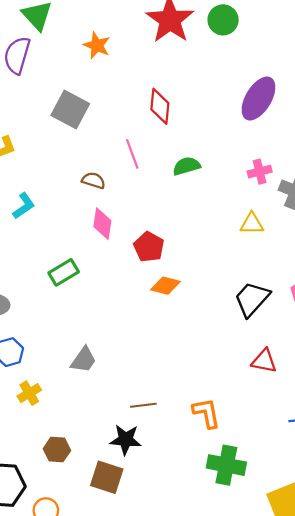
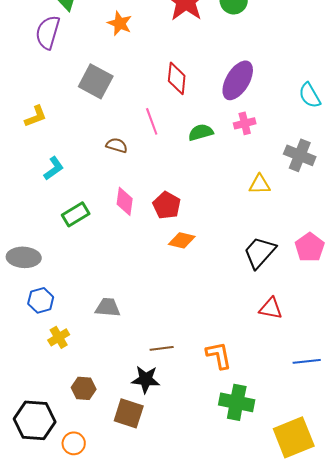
purple ellipse: (258, 99) -> (238, 80), moved
pink cross: (260, 172) -> (245, 123), moved
pink diamond: (102, 224) -> (125, 201), moved
green rectangle: (64, 272) -> (76, 214), moved
gray trapezoid: (84, 360) -> (108, 307), turned -120

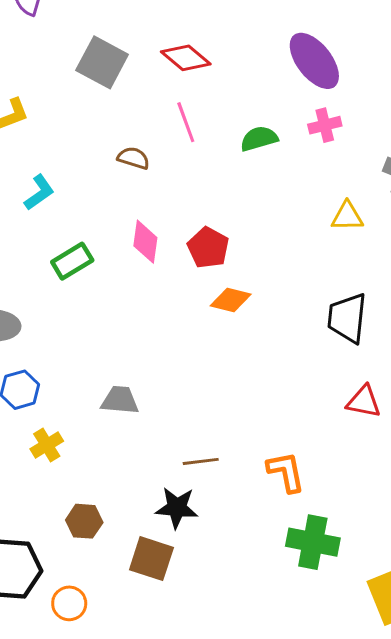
red diamond: (177, 78) -> (186, 58), moved, turned -56
purple ellipse: (238, 80) -> (314, 61), turned -69
black trapezoid: (260, 252) -> (347, 318), turned -36

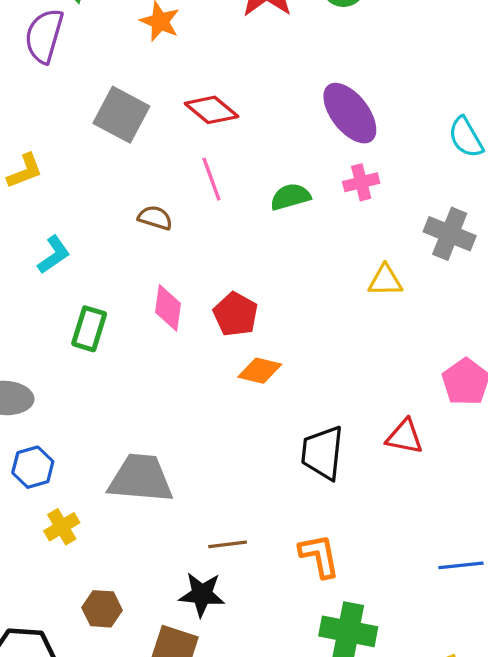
green rectangle: (72, 261) -> (89, 329), turned -42
black trapezoid: (347, 318) -> (323, 453), moved
gray trapezoid: (120, 400) -> (141, 478), size x1.6
red triangle: (364, 402) -> (405, 437), moved

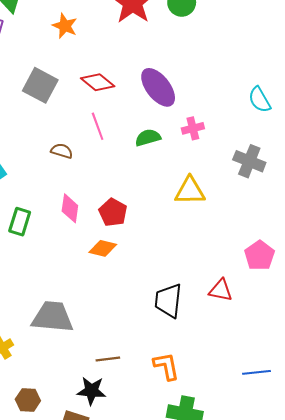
purple ellipse: (350, 113) -> (158, 87), moved
yellow triangle: (385, 280) -> (190, 191), moved, size x1.4
orange diamond: (260, 371) -> (103, 248), moved

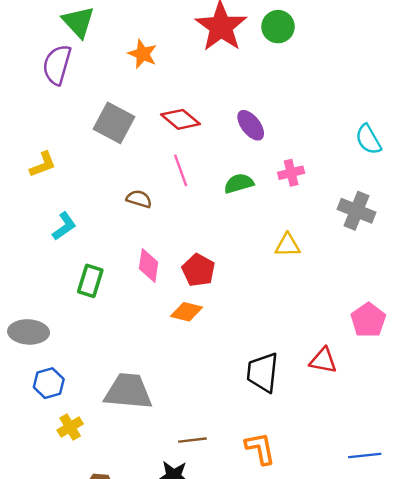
purple ellipse: (158, 87) -> (251, 125), size x0.7
yellow triangle: (190, 191) -> (288, 245), size x0.7

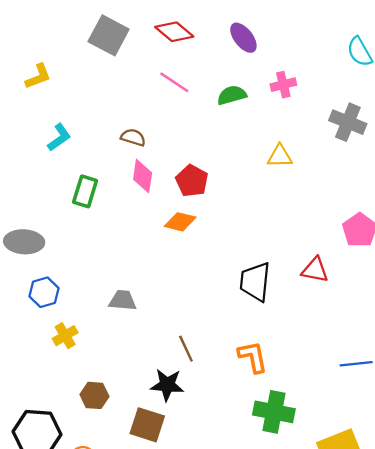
pink line: (181, 170) -> (174, 82), turned -36
brown semicircle: (139, 199) -> (133, 137), moved
gray trapezoid: (128, 391) -> (123, 300), size x0.6
brown line: (192, 440) -> (186, 349), turned 72

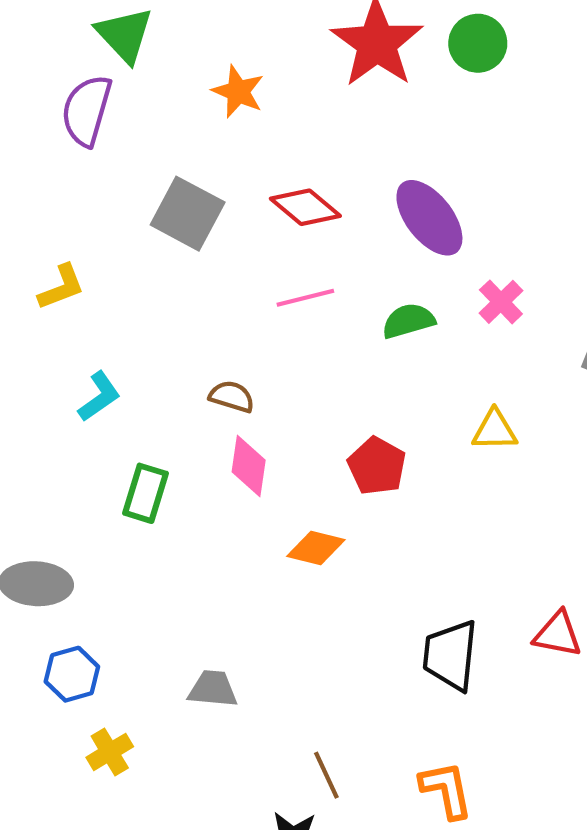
purple ellipse: (243, 38) -> (429, 218), size x1.4
pink line: (174, 82) -> (305, 298), turned -48
pink cross: (283, 85) -> (501, 302), turned -30
red pentagon: (192, 181) -> (377, 466), moved

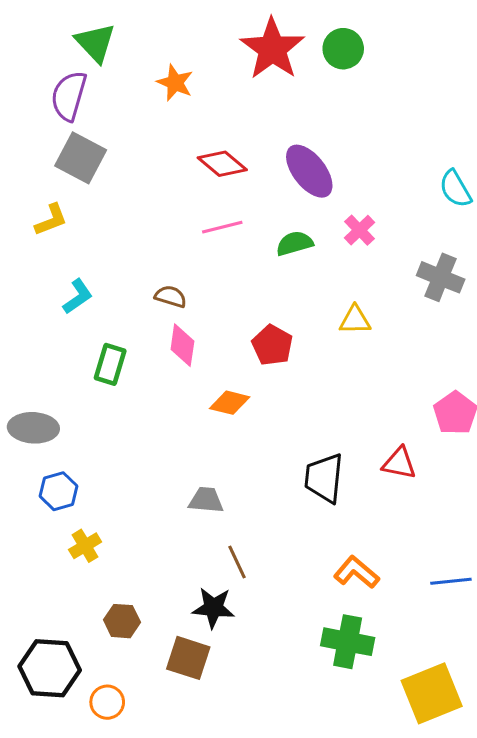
gray square: (188, 214) -> (81, 158), moved
gray trapezoid: (213, 689) -> (206, 500), moved
orange L-shape: (446, 790) -> (356, 572), moved, turned -39

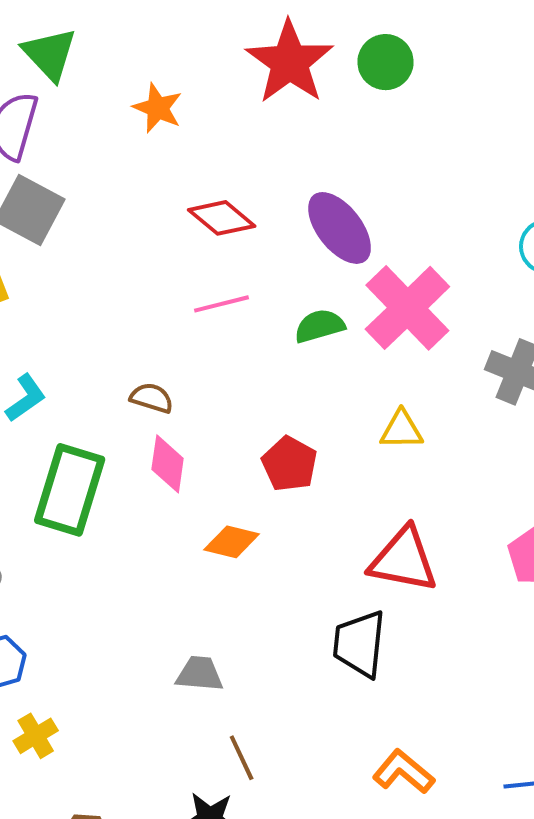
pink cross: (359, 230) -> (407, 308), size x2.0
green rectangle: (110, 364) -> (70, 490), size x1.6
red triangle: (399, 463) -> (403, 560), moved, size x1.5

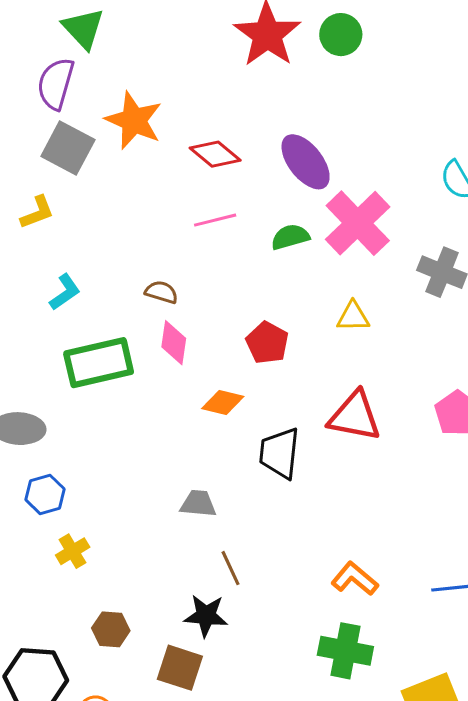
orange star: (158, 108) -> (134, 120), moved, size x1.5
green rectangle: (70, 490) -> (99, 363), turned 60
black trapezoid: (360, 644) -> (279, 453), moved

